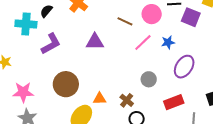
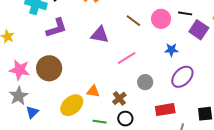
pink line: (143, 43) -> (127, 58), moved
brown circle: (66, 84) -> (49, 68), moved

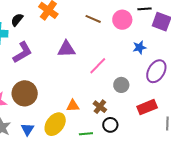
brown line: (133, 21) -> (93, 19), moved
blue triangle: (32, 112) -> (27, 129), moved

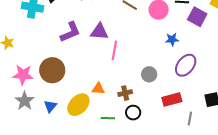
purple L-shape: (22, 52) -> (70, 32), moved
pink line: (98, 66) -> (114, 50), moved, turned -42
brown cross: (100, 107) -> (125, 93), turned 32

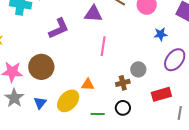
purple triangle: (99, 32) -> (93, 14), moved
brown cross: (125, 93) -> (123, 83), moved

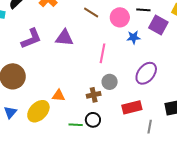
purple triangle: (93, 14) -> (64, 38), moved
blue star: (161, 34) -> (134, 37), moved
pink line: (103, 46) -> (102, 53), moved
green line: (98, 114) -> (76, 125), moved

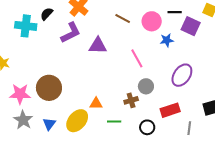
purple L-shape: (31, 39) -> (71, 33), moved
pink line: (102, 53) -> (137, 58), turned -36
black circle: (93, 120) -> (147, 127), moved
green line: (76, 125) -> (114, 121), moved

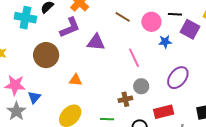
brown circle: (49, 88) -> (46, 55), moved
orange triangle: (96, 104) -> (75, 80), moved
blue triangle: (49, 124) -> (34, 97), moved

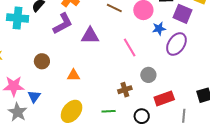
brown circle: (46, 55) -> (42, 61), moved, size x0.6
purple ellipse: (178, 78) -> (176, 44), moved
gray circle: (141, 86) -> (148, 75), moved

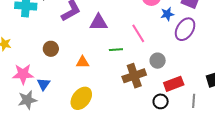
brown cross: (125, 90) -> (134, 76), size x1.6
green line: (109, 111) -> (116, 50), moved
gray star: (18, 112) -> (27, 100), turned 30
black circle: (142, 116) -> (161, 101), moved

